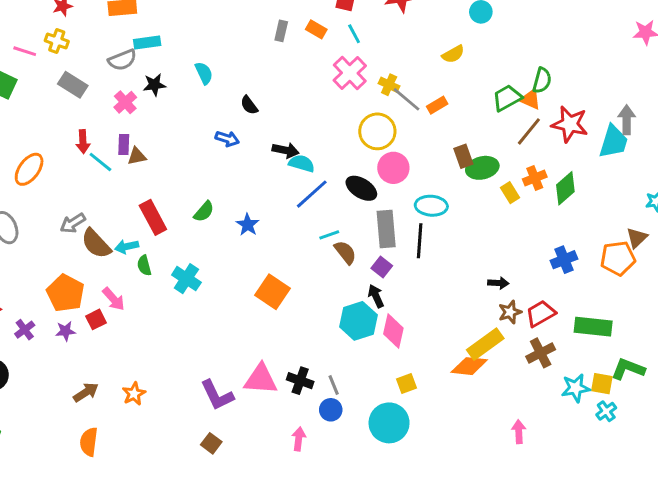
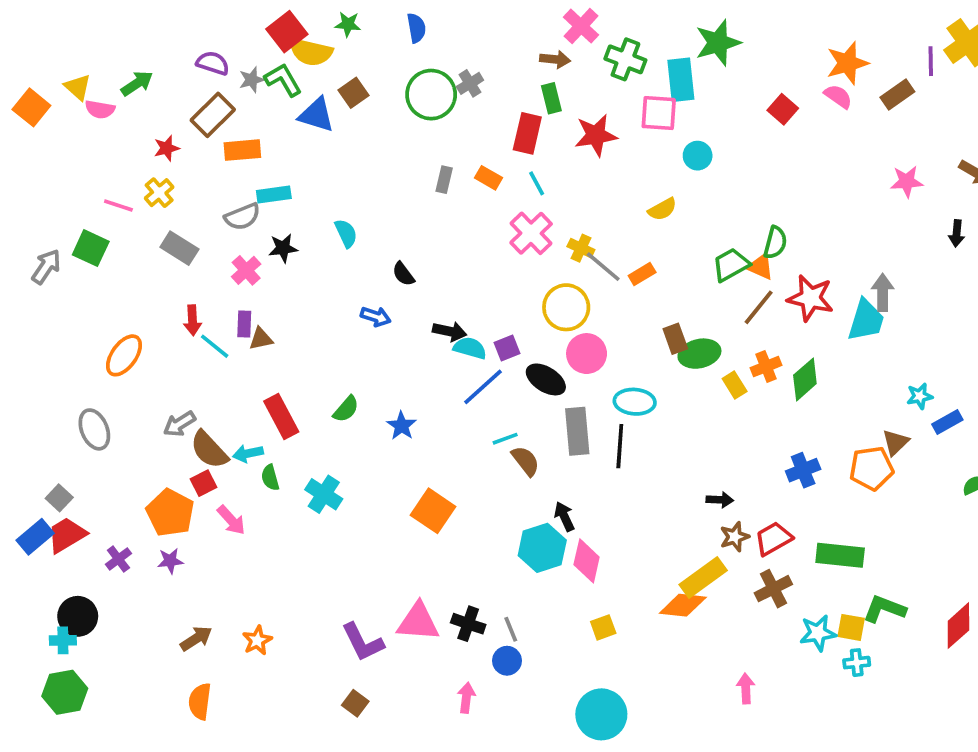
yellow cross: (57, 41) -> (159, 193), turned 30
purple square: (382, 267) -> (507, 348), moved, turned 30
red square: (96, 319) -> (204, 483), moved
cyan cross: (606, 411) -> (857, 663), turned 30
cyan circle: (389, 423) -> (601, 714), moved

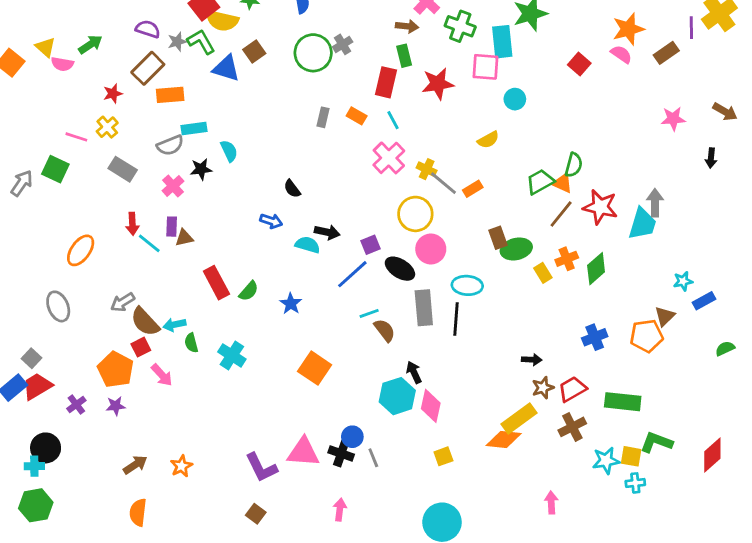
cyan semicircle: (346, 233) -> (229, 151), moved
cyan semicircle: (470, 348) -> (308, 245), moved
red rectangle: (281, 416) -> (216, 283), moved
blue circle: (507, 661) -> (352, 437), moved

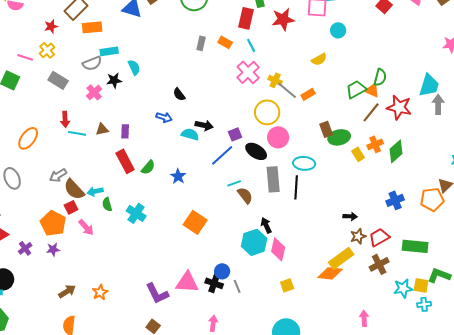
cyan trapezoid: (642, 224) -> (429, 85), moved
purple rectangle: (172, 227) -> (125, 131), moved
cyan line: (149, 243) -> (77, 133), turned -30

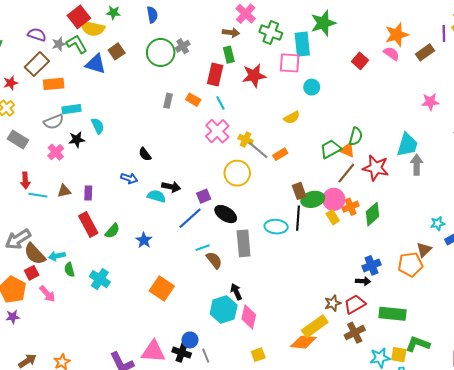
pink circle: (278, 137) -> (334, 199), moved
gray arrow: (58, 175) -> (18, 239), size x1.4
black line: (296, 187) -> (298, 218), moved
black arrow: (350, 216) -> (363, 281), moved

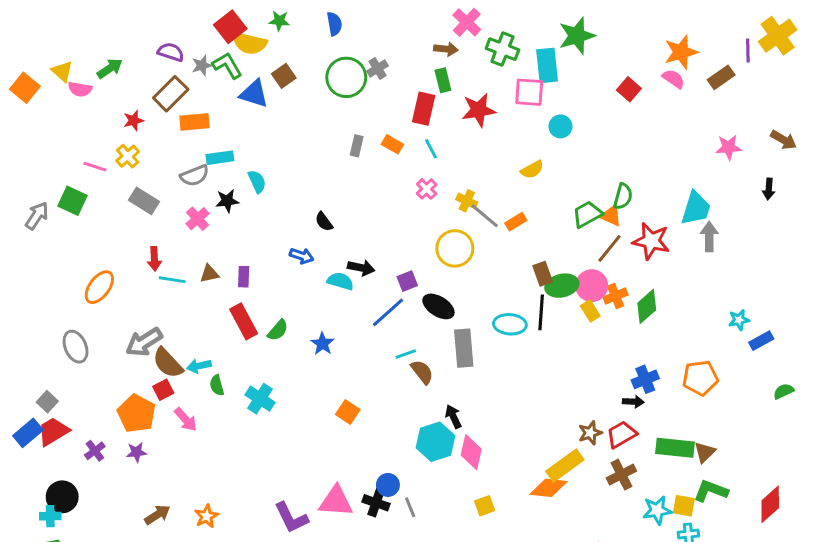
pink cross: (217, 131) -> (427, 189), size x0.6
brown triangle: (424, 250) -> (705, 452), moved
orange square: (162, 289) -> (348, 412), size x0.7

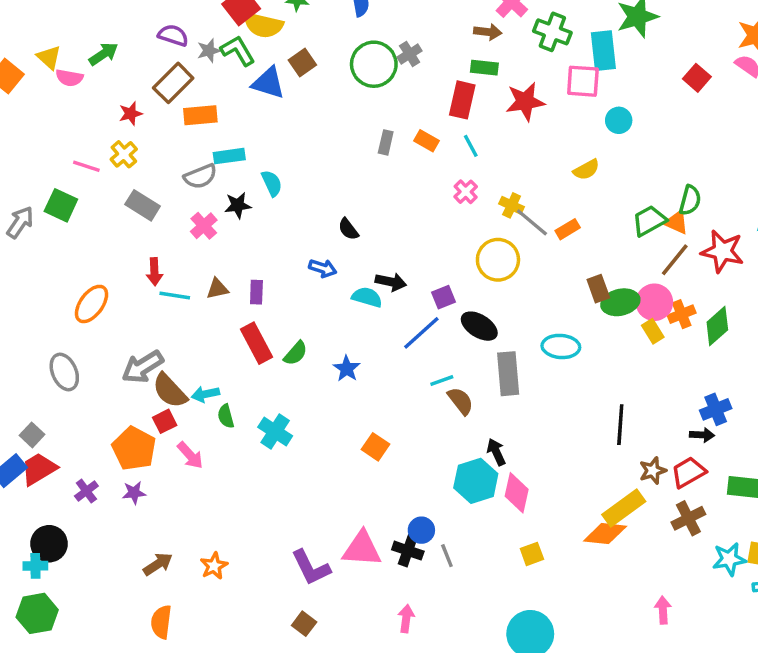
green rectangle: (443, 80) -> (484, 68), turned -70
black line: (541, 312) -> (620, 425), moved

